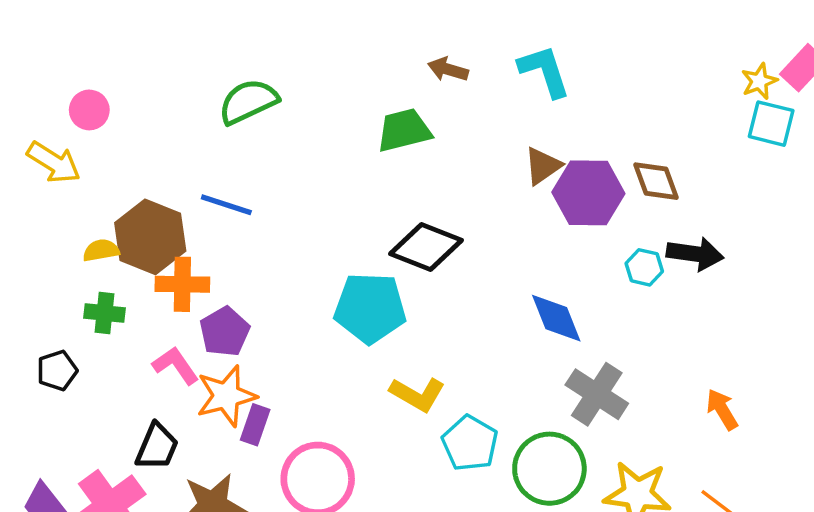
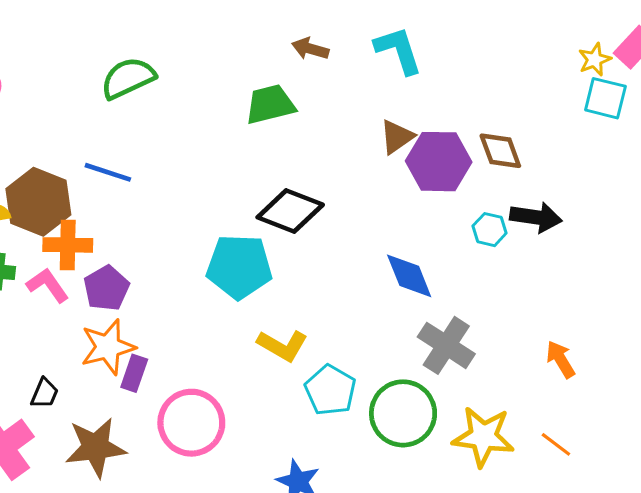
pink L-shape: (176, 365) -> (48, 285), moved
black trapezoid: (157, 447) -> (45, 393), size x0.7

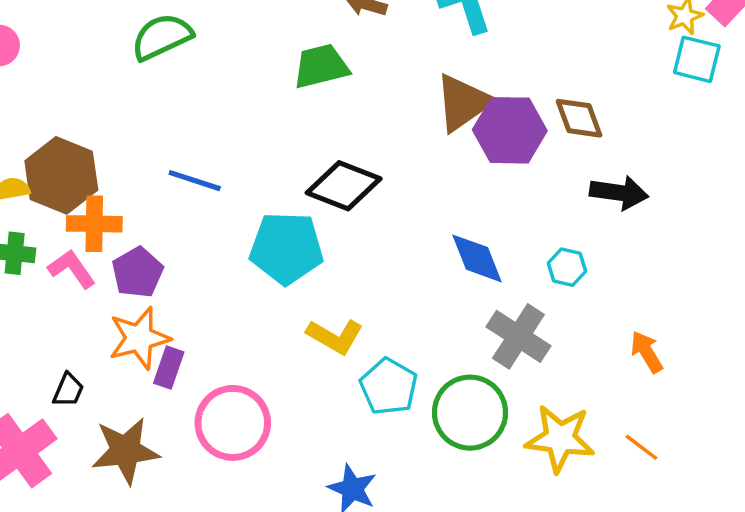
brown triangle: (397, 137) -> (463, 103), size x1.5
blue line: (108, 172) -> (195, 181), moved
cyan hexagon: (490, 230) -> (567, 267), moved

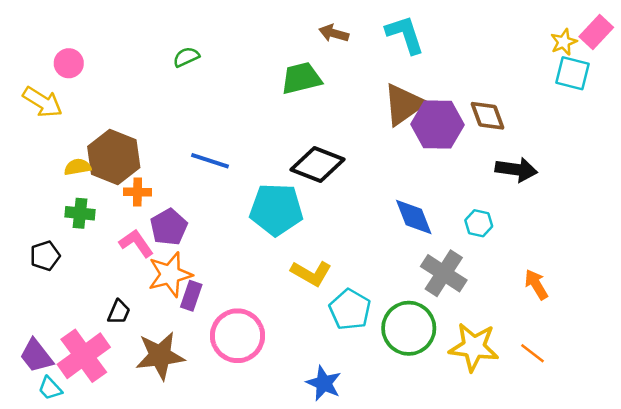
green semicircle: (162, 37) -> (186, 57), size x0.6
orange cross: (94, 224) -> (138, 192), size x0.7
pink L-shape: (72, 269) -> (136, 243), moved

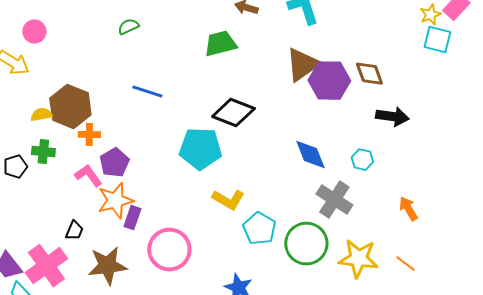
blue line: (210, 161) -> (147, 92), moved
black pentagon: (45, 256) -> (15, 167), moved

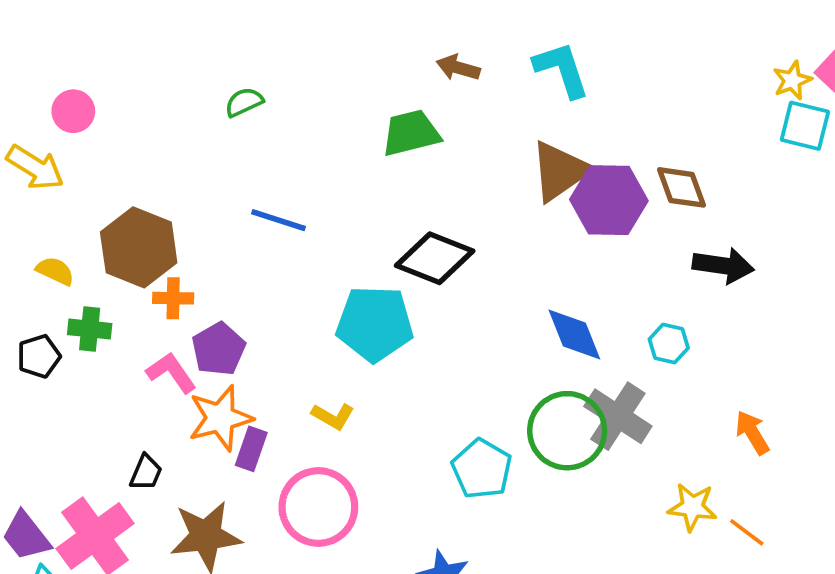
yellow semicircle: (41, 115) -> (55, 271), moved, turned 35
yellow L-shape: (228, 200) -> (333, 416), moved, size x0.7
green circle: (306, 244) -> (567, 431), moved
yellow star: (358, 259) -> (692, 507), moved, size x0.7

